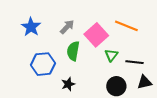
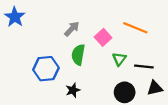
blue star: (31, 27) -> (15, 17), moved
pink square: (96, 35) -> (103, 37), size x0.7

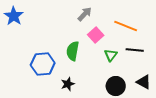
gray arrow: (72, 29) -> (85, 14), moved
black line: (144, 67) -> (135, 50), moved
black triangle: (155, 88) -> (144, 82), turned 42

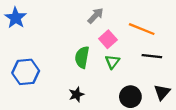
green triangle: (111, 55) -> (112, 62), moved
blue hexagon: (43, 64) -> (26, 72), moved
black triangle: (144, 82) -> (162, 92), turned 42

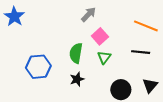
orange line: (142, 29) -> (146, 26), moved
blue hexagon: (26, 72) -> (38, 67), moved
black star: (76, 94) -> (77, 79), moved

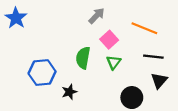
orange line: (146, 26) -> (144, 28), moved
black star: (77, 79) -> (69, 92), moved
black triangle: (150, 85) -> (159, 81), moved

